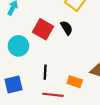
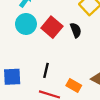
cyan circle: (18, 46) -> (26, 24), moved

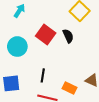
cyan circle: (26, 24) -> (17, 47), moved

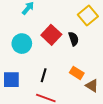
orange rectangle: (70, 88) -> (77, 73), moved

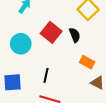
orange rectangle: (77, 73) -> (87, 62), moved

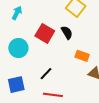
black line: (46, 75) -> (46, 74), turned 40

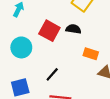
black semicircle: (67, 33) -> (73, 29), turned -48

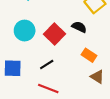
red square: (49, 31) -> (55, 34), moved

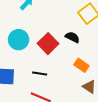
black line: (47, 64) -> (40, 74), turned 40

